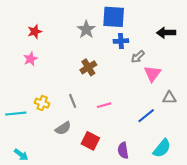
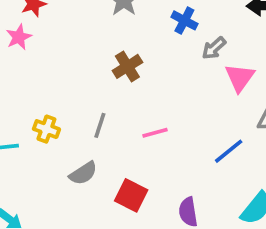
blue cross: (121, 41) -> (184, 20), turned 32
pink star: (30, 59) -> (19, 37), moved
gray line: (73, 101) -> (100, 125), turned 40

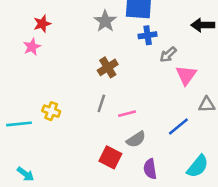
blue cross: (184, 20) -> (148, 35), turned -36
gray line: (100, 125) -> (101, 103), moved
gray semicircle: (83, 173) -> (136, 139), moved

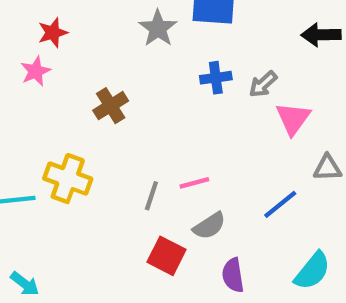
blue cross: (148, 35) -> (216, 78), moved
brown cross: (108, 67) -> (111, 106), moved
gray line: (101, 103) -> (151, 196), moved
yellow cross: (51, 111) -> (68, 179), size x1.5

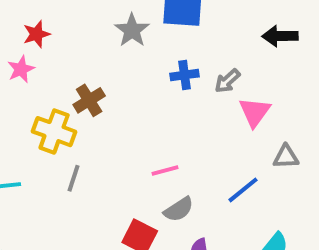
yellow cross: (68, 179) -> (54, 132), moved
gray line: (151, 196) -> (74, 178), moved

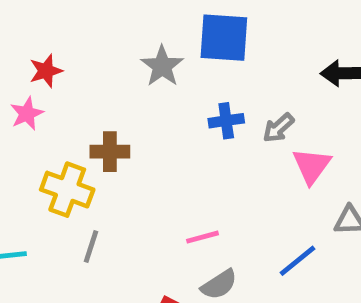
brown cross: (89, 100) -> (110, 152), turned 32

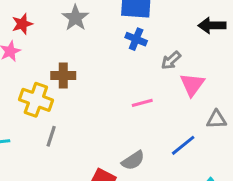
gray star: (162, 66) -> (75, 18), moved
blue cross: (226, 121) -> (136, 39), moved, turned 30
pink line: (202, 237) -> (142, 103), moved

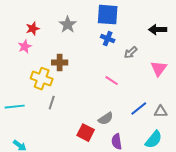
pink triangle: (192, 85) -> (159, 69), moved
pink line: (142, 103) -> (112, 81), turned 48
gray triangle: (216, 120) -> (161, 112), moved

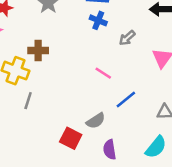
blue line: (139, 109) -> (126, 99), moved

